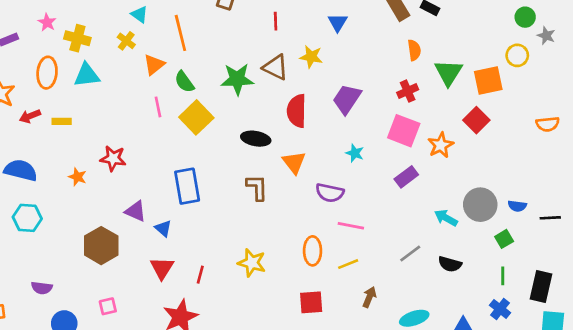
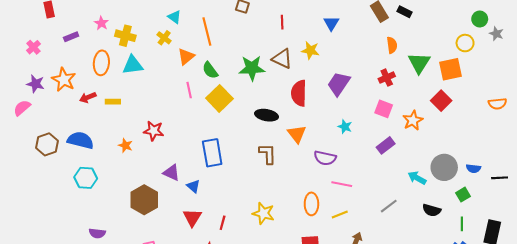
yellow circle: (517, 55) -> (465, 43), moved
pink square: (404, 131) -> (384, 109), size x0.7
black semicircle: (450, 264) -> (432, 210), moved

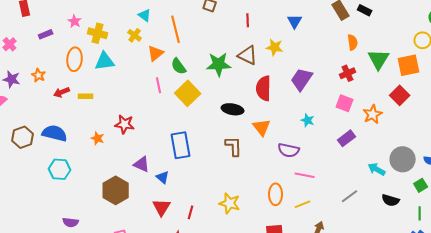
orange star: (64, 80) -> (39, 75), size x0.6

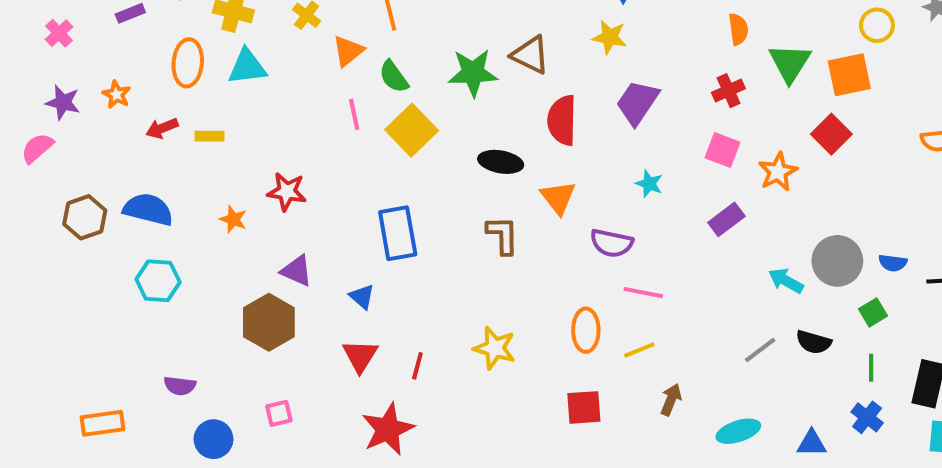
yellow star: (275, 47) -> (610, 37), moved
purple triangle: (142, 164) -> (297, 271), moved
gray line: (350, 196) -> (760, 350), moved

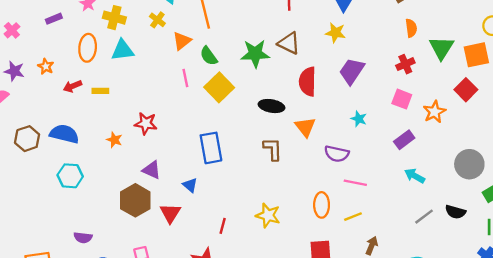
cyan arrow: (786, 281) -> (415, 176), moved
red triangle: (360, 356) -> (170, 213), moved

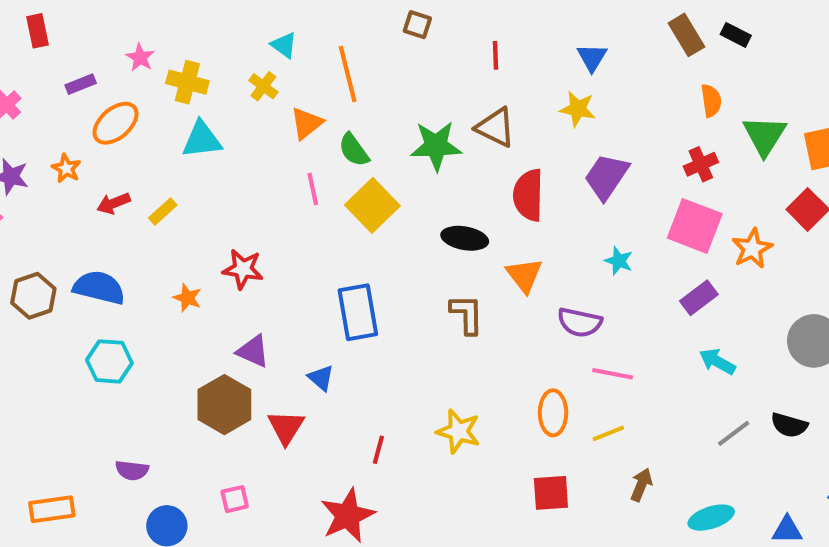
orange ellipse: (88, 48) -> (116, 123), moved, turned 44
yellow rectangle: (100, 91) -> (163, 212), turned -42
pink square: (402, 99) -> (695, 226), size x1.5

